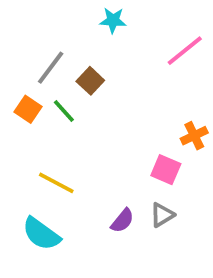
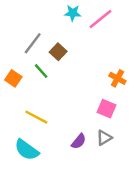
pink line: (185, 51) -> (100, 19), moved
orange square: (28, 109) -> (13, 78), moved
orange cross: (194, 136) -> (117, 78), moved, turned -35

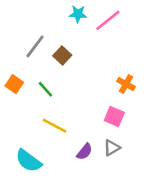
green line: (41, 71) -> (45, 89), moved
yellow line: (36, 117) -> (55, 126), moved

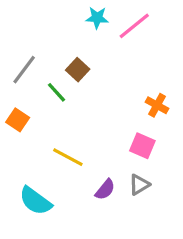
gray line: (35, 46) -> (24, 70), moved
orange square: (14, 84) -> (18, 120), moved
green line: (45, 89) -> (57, 92), moved

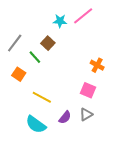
cyan star: (97, 18) -> (60, 21), moved
orange square: (18, 120) -> (19, 74), moved
cyan semicircle: (35, 201) -> (36, 124), moved

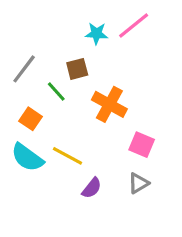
brown square: (48, 43) -> (77, 69), turned 32
orange cross: (97, 65) -> (109, 104), moved, size x1.5
purple semicircle: (65, 117) -> (92, 188), moved
cyan semicircle: (36, 124) -> (27, 157), moved

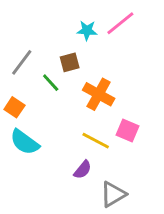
orange square: (30, 119) -> (14, 107), moved
yellow line: (68, 156) -> (96, 141), moved
gray triangle: (138, 183) -> (113, 194), moved, size x1.4

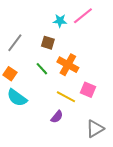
brown square: (70, 62) -> (48, 43), turned 32
green line: (51, 83) -> (42, 69), moved
gray triangle: (113, 194) -> (95, 129), moved

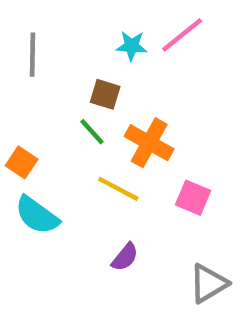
gray line: (15, 43) -> (33, 55), moved, turned -36
green line: (42, 69) -> (92, 132), moved
yellow line: (66, 97) -> (118, 189), moved

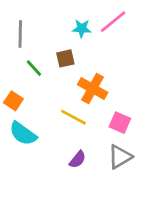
brown square: (105, 94) -> (65, 58), turned -30
green line: (92, 132) -> (34, 68), moved
gray triangle: (208, 283) -> (120, 157), moved

